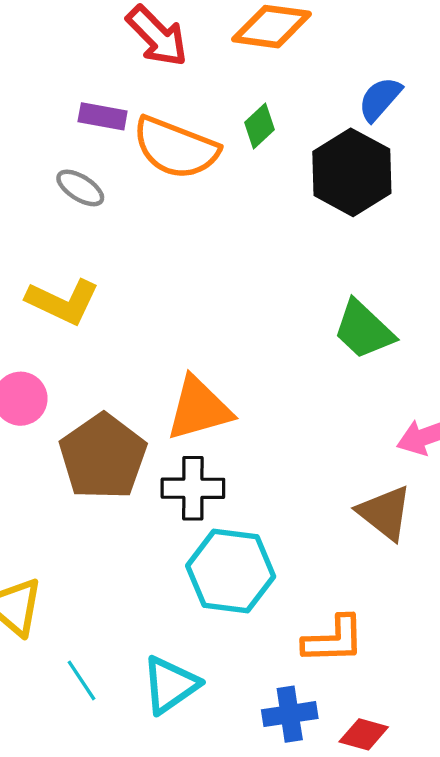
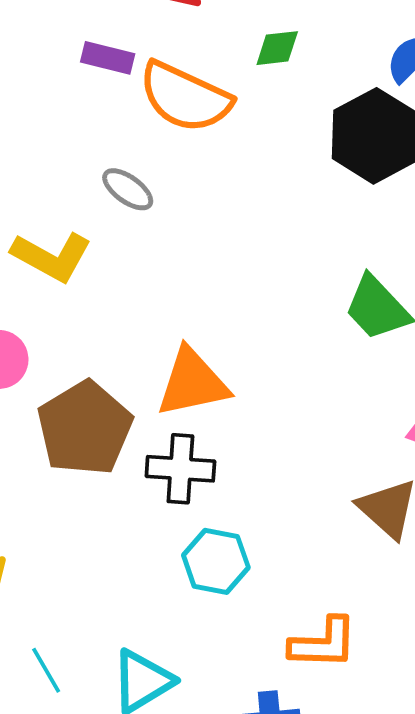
green diamond: (260, 126) -> (277, 48), moved, turned 33
gray ellipse: (80, 188) -> (128, 189), moved
cyan hexagon: (231, 571) -> (216, 561), size x0.7

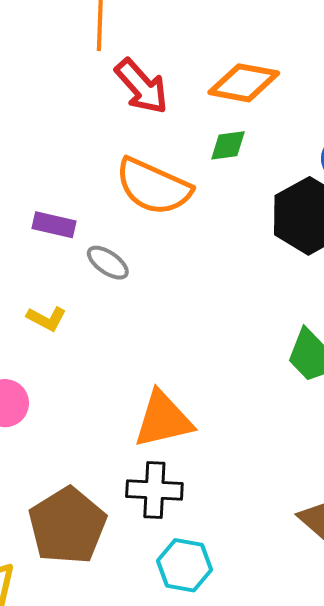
purple rectangle: (108, 58) -> (54, 225), moved
yellow L-shape: (52, 257) -> (47, 319), size x0.6
brown pentagon: (85, 428) -> (67, 526), moved

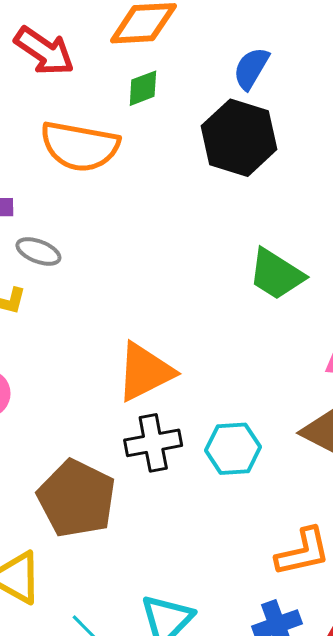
gray ellipse: (108, 263) -> (38, 252), moved
cyan hexagon: (184, 565) -> (233, 449), moved

